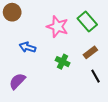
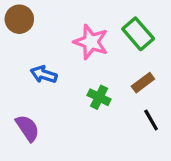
purple semicircle: (17, 81) -> (27, 128), turned 102

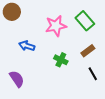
pink star: (91, 42) -> (56, 26), turned -30

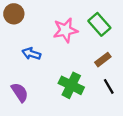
green cross: (61, 60) -> (71, 85), moved, size x1.5

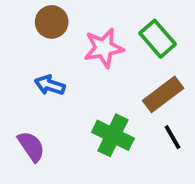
brown circle: (14, 14) -> (52, 22), moved
brown rectangle: (103, 60) -> (163, 94), size x1.5

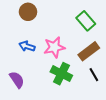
pink star: (104, 48) -> (54, 47), moved

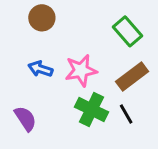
black line: (94, 75) -> (126, 114), moved

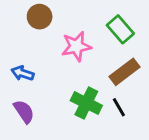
blue arrow: (40, 69) -> (23, 73), moved
pink star: (81, 70) -> (76, 46), moved

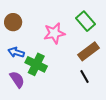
brown circle: (40, 17) -> (13, 22), moved
green cross: (86, 103) -> (36, 64), moved

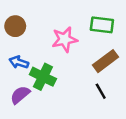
green rectangle: (86, 21) -> (102, 25), turned -42
purple semicircle: (17, 79) -> (20, 95), turned -96

